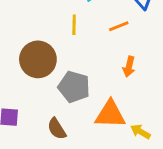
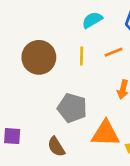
yellow line: (74, 25) -> (82, 56), moved
brown circle: (38, 59) -> (39, 57), moved

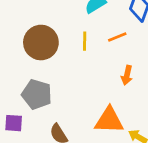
gray pentagon: (72, 108) -> (37, 94), moved

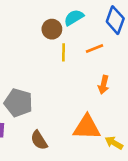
brown circle: (41, 43) -> (52, 29), moved, size x0.6

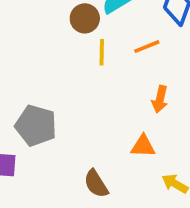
orange triangle: (87, 127) -> (143, 146), moved, size x0.6
brown semicircle: (39, 140) -> (96, 184), moved

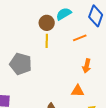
yellow line: (102, 52) -> (47, 41), moved
gray pentagon: (36, 125) -> (21, 64), moved

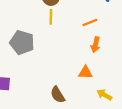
orange line: (80, 38) -> (90, 22), moved

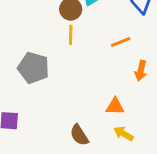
orange arrow: (95, 45) -> (141, 71), moved
yellow arrow: (104, 95) -> (124, 134), moved

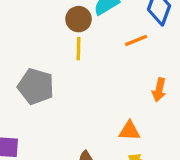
orange line: (121, 42) -> (136, 40), moved

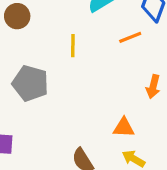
brown circle: (79, 19) -> (17, 16), moved

